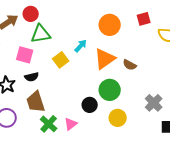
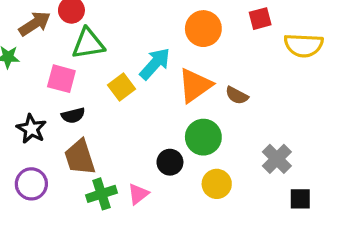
cyan arrow: (81, 46) -> (155, 64), size x1.5
green cross: (49, 124) -> (102, 194), turned 30

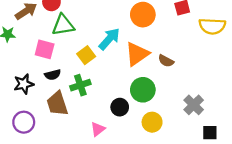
black star: (31, 129) -> (24, 84), turned 30
green cross: (102, 194) -> (80, 85), moved

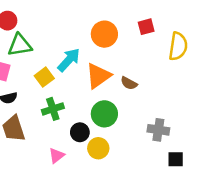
yellow semicircle: (212, 26) -> (178, 46), turned -84
green cross: (80, 85) -> (53, 109), moved
gray cross: (194, 105) -> (158, 130), turned -36
yellow circle: (152, 122) -> (98, 148), moved

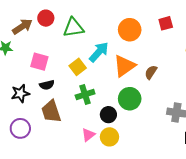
green triangle: (20, 45) -> (73, 28), moved
brown semicircle: (129, 83) -> (151, 72), turned 96
yellow circle: (98, 148) -> (109, 137), moved

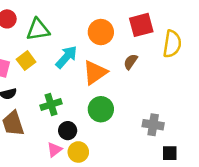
red square: (166, 23) -> (141, 25), size x1.5
yellow square: (78, 67) -> (26, 61), moved
brown semicircle: (151, 72) -> (131, 62), moved
black circle: (108, 115) -> (68, 131), moved

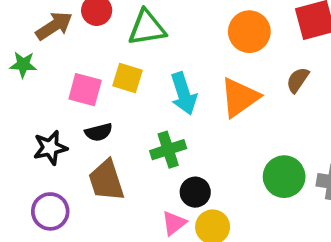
cyan arrow: (66, 57) -> (184, 94), moved, turned 120
yellow square: (26, 61) -> (128, 78), turned -36
green circle: (101, 109) -> (284, 177), moved

